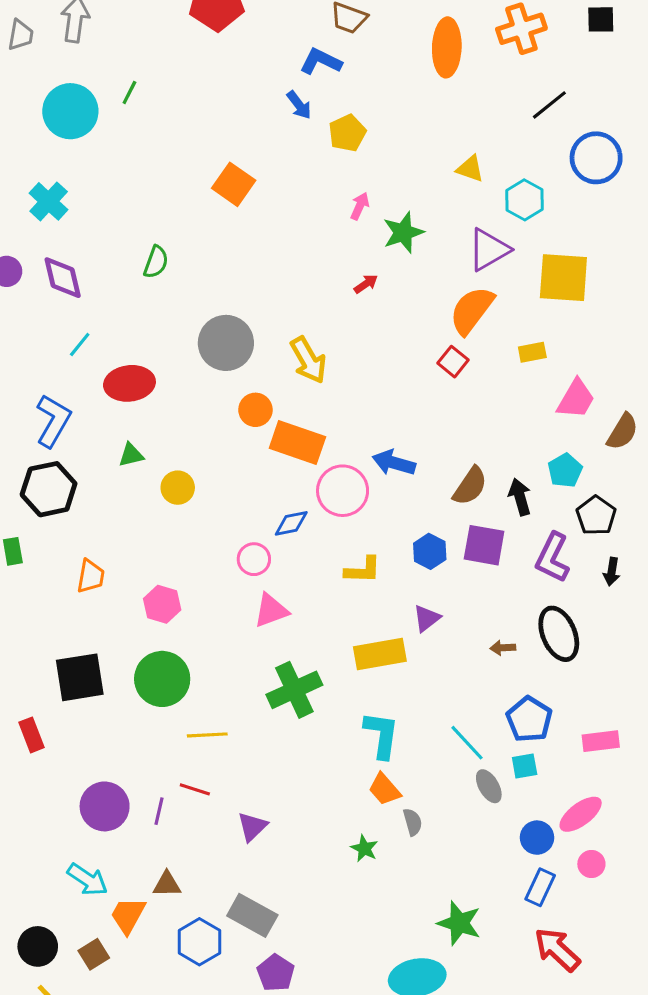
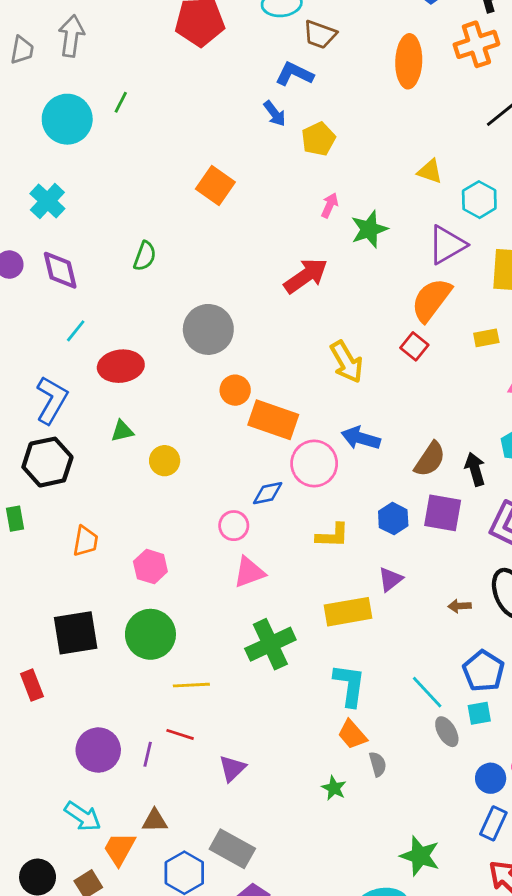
red arrow: (366, 284) -> (306, 276), moved, size x2.0
yellow arrow: (308, 360) -> (347, 362), moved

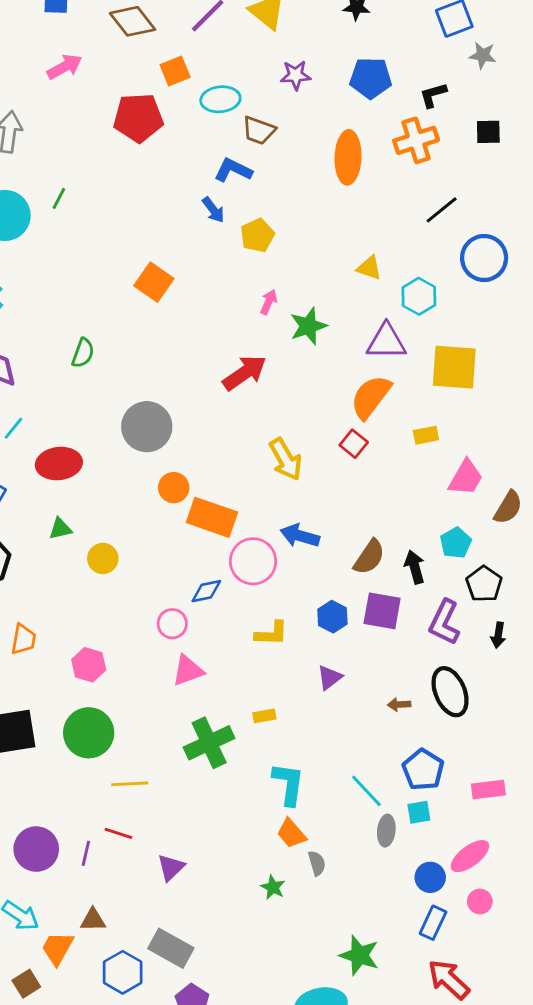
purple triangle: (447, 245) -> (386, 342), turned 30
yellow rectangle: (348, 612) -> (264, 716), moved, size x0.5
gray ellipse: (447, 732) -> (386, 831), turned 36

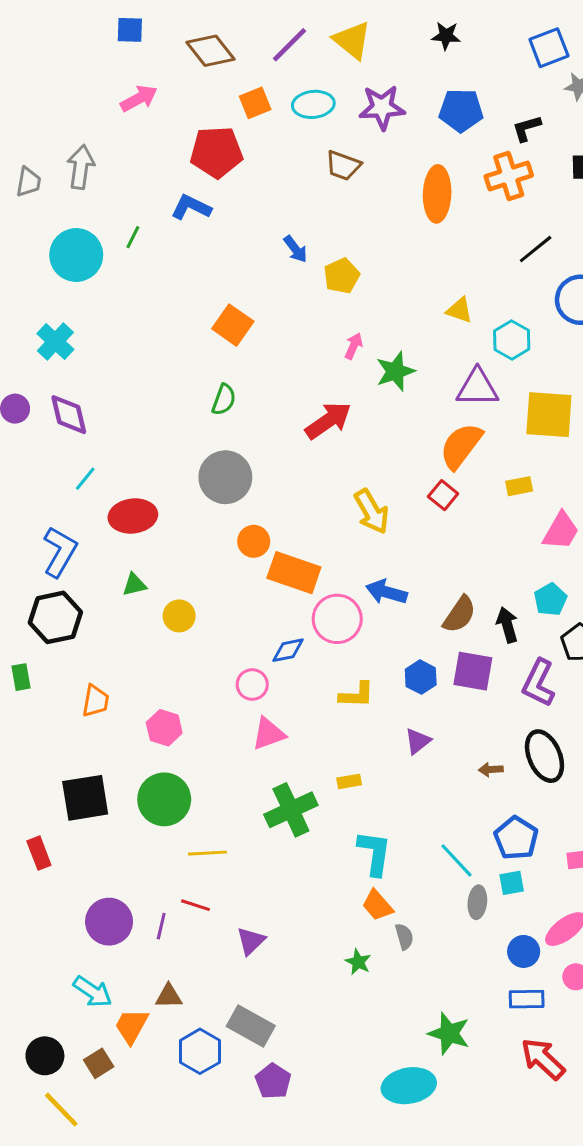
purple star: (296, 75) -> (382, 107), size x1.4
cyan ellipse: (220, 99) -> (313, 104), moved
blue L-shape: (233, 170) -> (191, 207), moved
green semicircle: (83, 353) -> (224, 400), moved
blue rectangle: (433, 923) -> (527, 999), turned 64

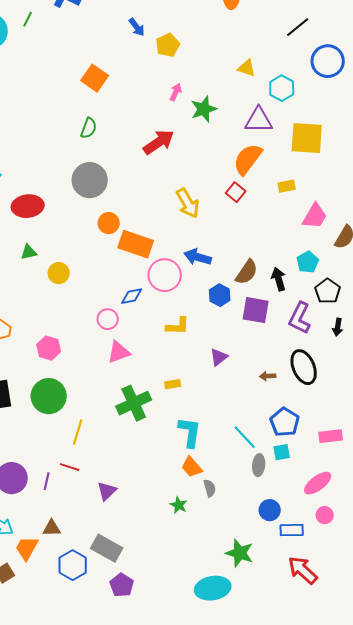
blue hexagon: (421, 677) -> (220, 295), moved
yellow line: (207, 853) -> (78, 432), turned -70
blue circle: (524, 951) -> (270, 510), moved

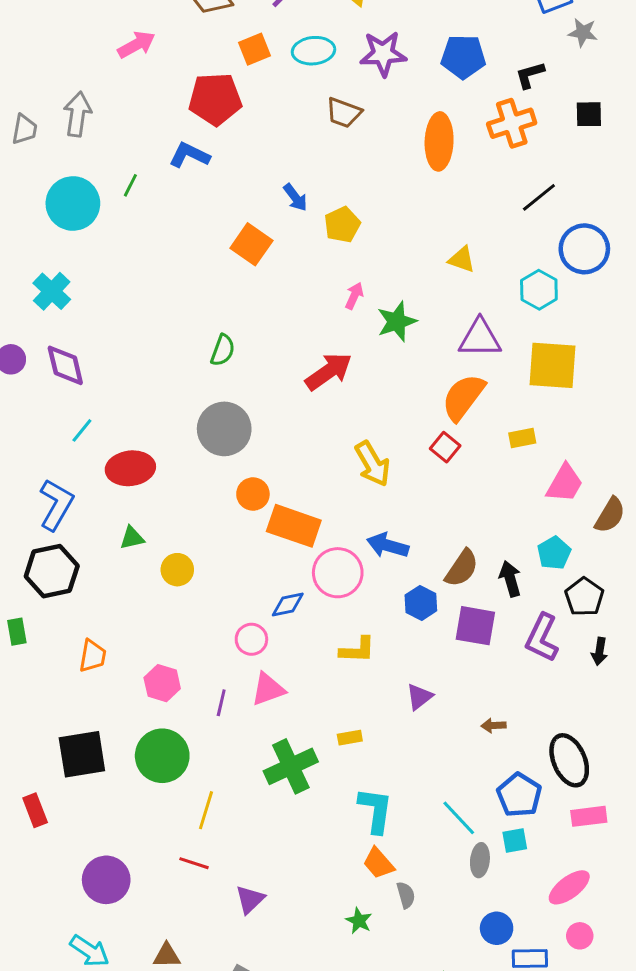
orange square: (95, 78) -> (251, 244), moved
cyan hexagon: (282, 88) -> (539, 290), moved
black ellipse: (304, 367) -> (569, 760), moved
purple line: (47, 481) -> (221, 703), moved

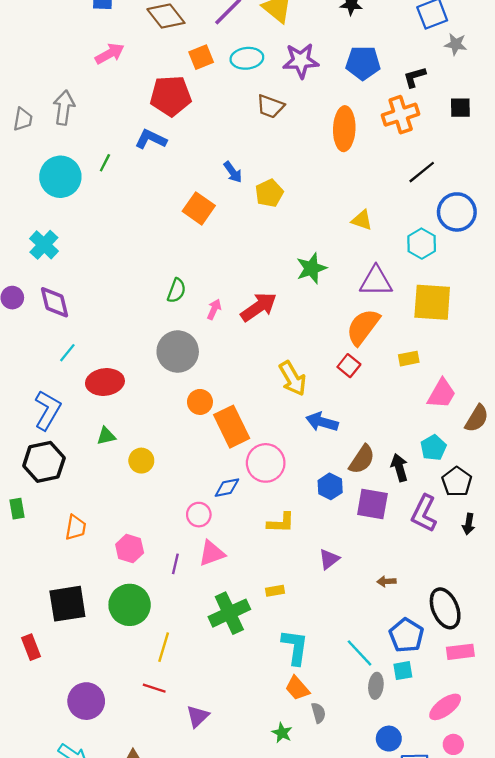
pink arrow: (354, 296) -> (214, 309), moved
orange rectangle: (294, 526) -> (232, 427), turned 45
blue arrow: (388, 545) -> (322, 422), moved

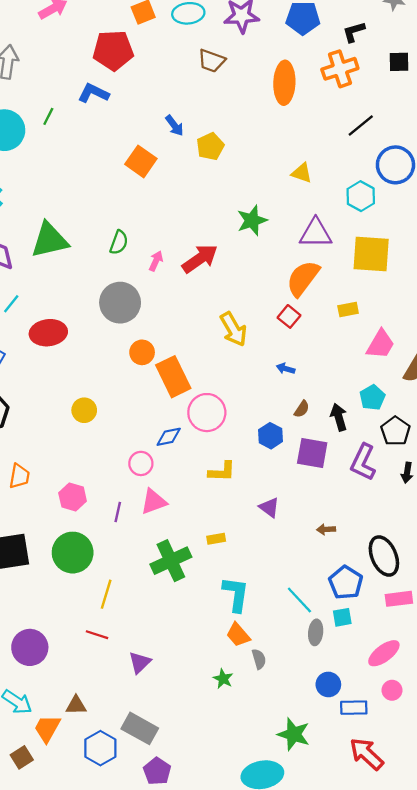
blue arrow: (322, 422) -> (286, 369), moved, size x0.6
green triangle: (106, 436) -> (49, 240), moved, size x2.0
brown semicircle: (362, 459) -> (302, 409), size x0.6
purple triangle: (329, 559) -> (269, 507), turned -45

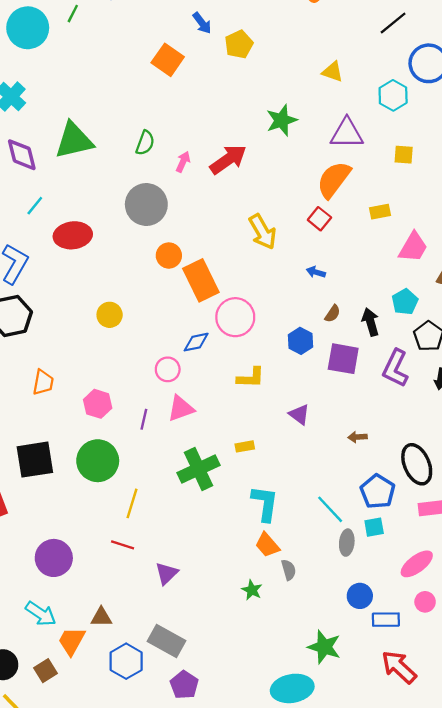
yellow square: (371, 254) -> (404, 155), size x0.5

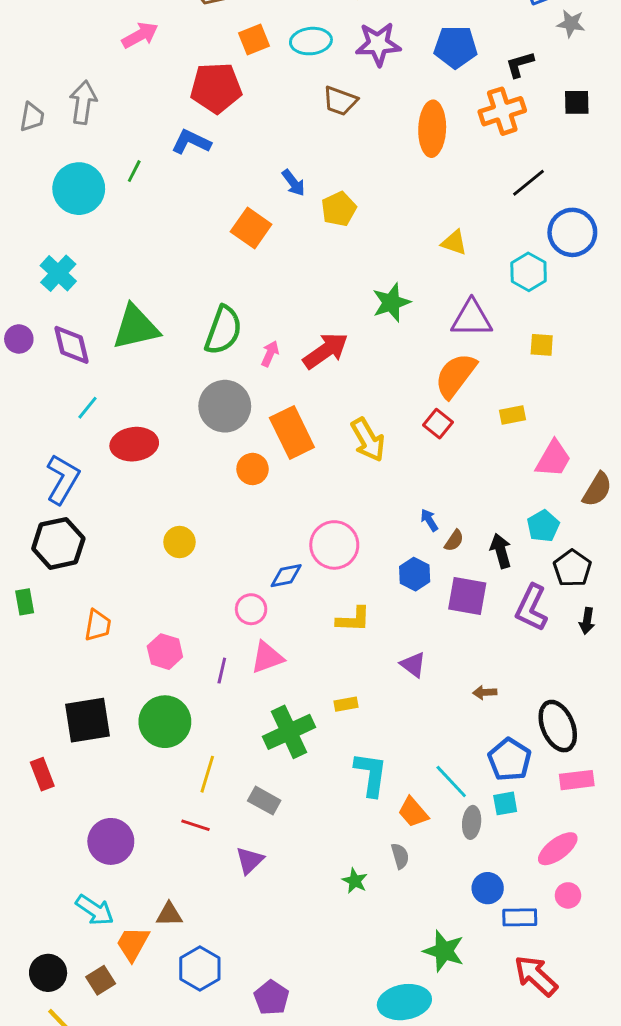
green semicircle: (145, 143) -> (223, 330), size x1.6
blue arrow: (316, 272) -> (429, 520), moved, turned 42
orange rectangle: (201, 280) -> (292, 432), moved
orange trapezoid: (267, 545) -> (413, 812), moved
gray rectangle: (166, 641) -> (264, 801), moved, size x0.7

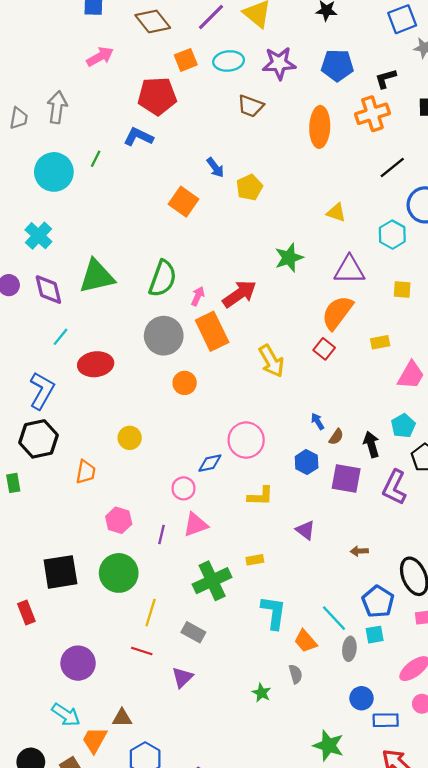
orange rectangle: (292, 432) -> (212, 331), moved
orange trapezoid: (98, 625) -> (86, 472), moved

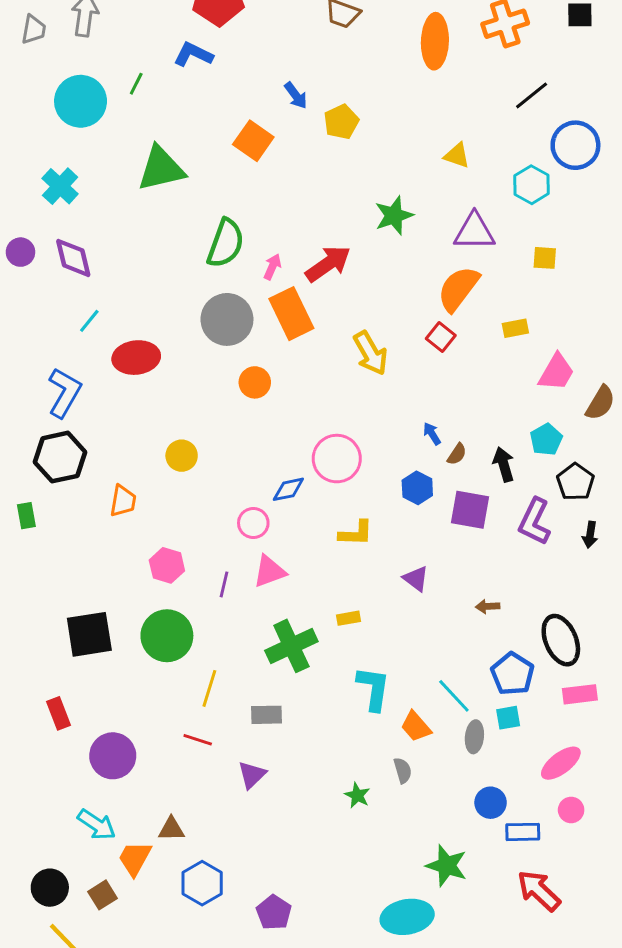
green triangle: (97, 276) -> (161, 169), moved
red rectangle: (26, 613) -> (59, 713), moved
gray rectangle: (193, 632) -> (266, 715), turned -30

